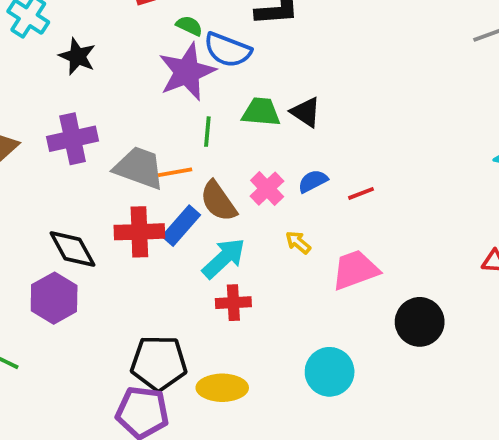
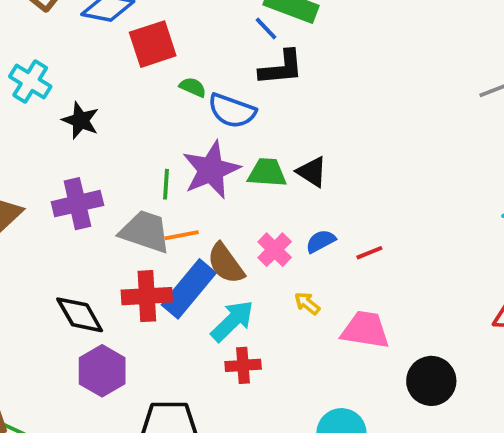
purple star: (187, 72) -> (211, 170), moved
green line: (207, 132) -> (166, 184), moved
blue rectangle: (181, 226) -> (189, 289), size x1.4
pink trapezoid: (355, 270) -> (365, 330), turned 30
purple hexagon: (54, 298) -> (102, 371), moved

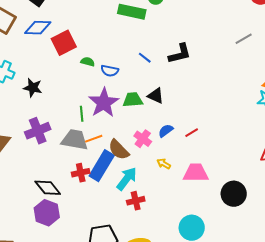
blue line: (266, 29) -> (145, 58), moved
black L-shape: (281, 68) -> (180, 54), moved
blue semicircle: (232, 111) -> (110, 71), size x0.7
red cross: (147, 296) -> (81, 173), size x0.7
purple hexagon: (102, 371) -> (47, 213), moved

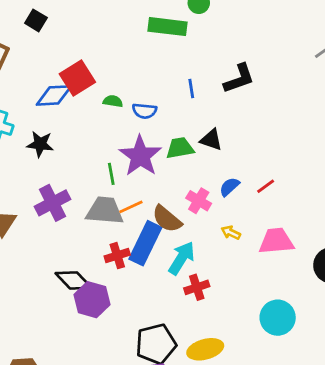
blue diamond: (38, 28) -> (54, 95), moved
blue line: (145, 58) -> (191, 89), turned 48
purple hexagon: (47, 213) -> (92, 300), moved

